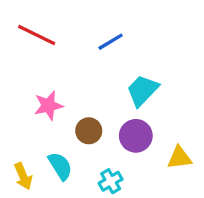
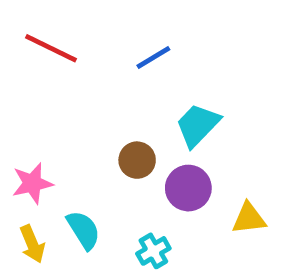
pink star: (48, 106) -> (32, 183), moved
brown circle: (89, 131) -> (137, 160), moved

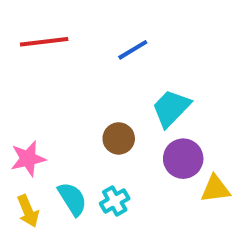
red line: (51, 48) -> (44, 42), turned -33
purple circle: (188, 188) -> (183, 159), moved
cyan cross: (153, 251) -> (115, 201), moved

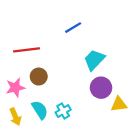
red line: (44, 42) -> (26, 50), moved
brown circle: (119, 138) -> (39, 77), moved

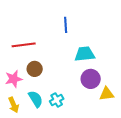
blue line: (73, 28) -> (66, 25), turned -63
cyan trapezoid: (94, 60) -> (85, 54), turned 40

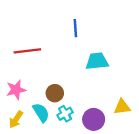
brown circle: (35, 69) -> (55, 93), moved
purple circle: (91, 79) -> (94, 119), moved
yellow arrow: (14, 105) -> (16, 119), turned 56

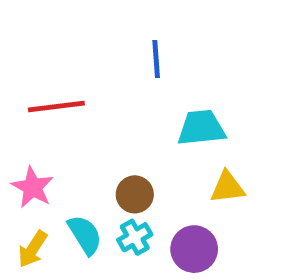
pink star: (16, 90) -> (33, 187), turned -30
brown circle: (55, 93) -> (135, 194), moved
yellow triangle: (122, 107) -> (227, 187), moved

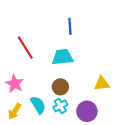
red line: (56, 107) -> (25, 48), turned 65
cyan trapezoid: (201, 128) -> (62, 57), moved

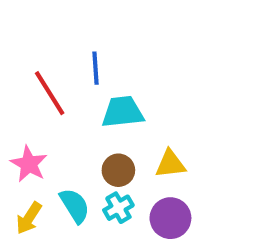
blue line: (70, 26) -> (95, 68), moved
yellow triangle: (102, 84) -> (170, 164), moved

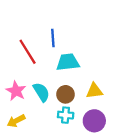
cyan semicircle: (75, 206) -> (41, 92), moved
cyan cross: (118, 208) -> (66, 115), turned 35
yellow arrow: (29, 218) -> (16, 121), turned 30

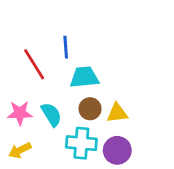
pink star: (16, 91) -> (20, 113), turned -30
brown circle: (66, 94) -> (90, 109), moved
cyan cross: (66, 115) -> (81, 143), size x1.5

